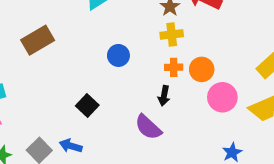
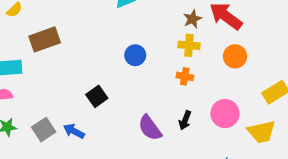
brown rectangle: (38, 40) -> (45, 39), moved
orange circle: (202, 69) -> (235, 56), moved
black arrow: (164, 96) -> (185, 120), moved

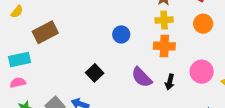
orange cross: (185, 76) -> (164, 46), size x1.5
purple semicircle: (150, 128) -> (142, 77), moved

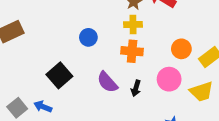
orange circle: (203, 24) -> (181, 49), moved
black square: (95, 73) -> (59, 75), size x1.4

